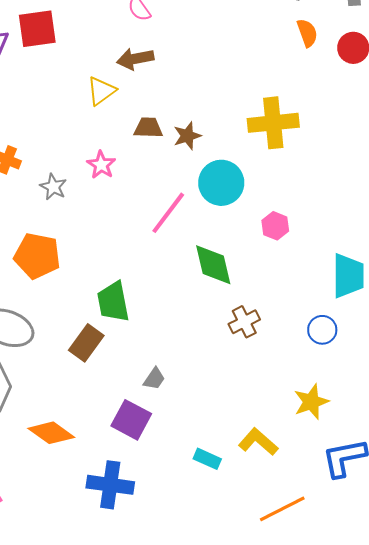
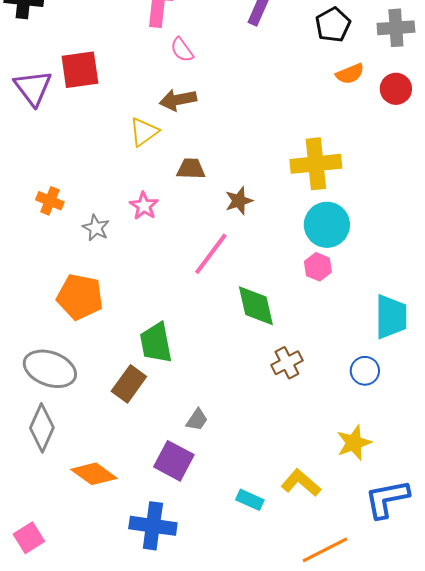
orange semicircle: (307, 33) -> (350, 74), turned 88
brown star: (187, 136) -> (239, 201), moved
cyan circle: (221, 183) -> (327, 225), moved

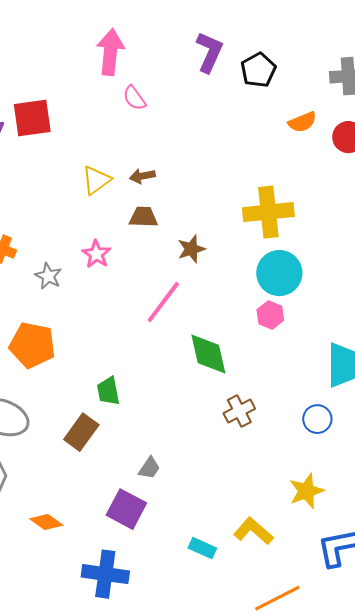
black pentagon: (333, 25) -> (258, 70), moved
brown arrow: (178, 100) -> (142, 176), moved, size x0.7
green trapezoid: (156, 343) -> (108, 391), size x0.7
orange diamond: (94, 474) -> (46, 522), size x0.7

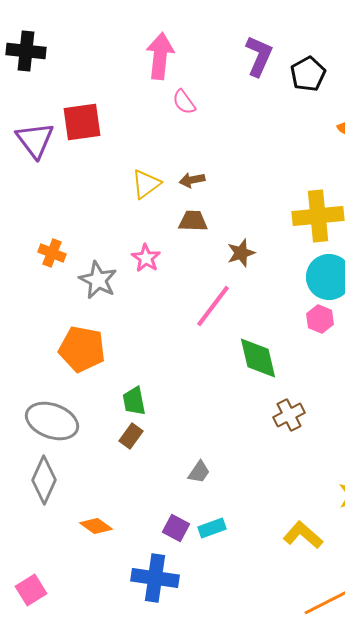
gray star: (48, 276) -> (98, 280), size x1.4
green trapezoid: (108, 391) -> (134, 401), moved
brown rectangle: (81, 432) -> (131, 436), size x0.7
purple square: (126, 509) -> (176, 528), moved, size x0.7
cyan rectangle: (202, 548) -> (212, 528), moved, turned -44

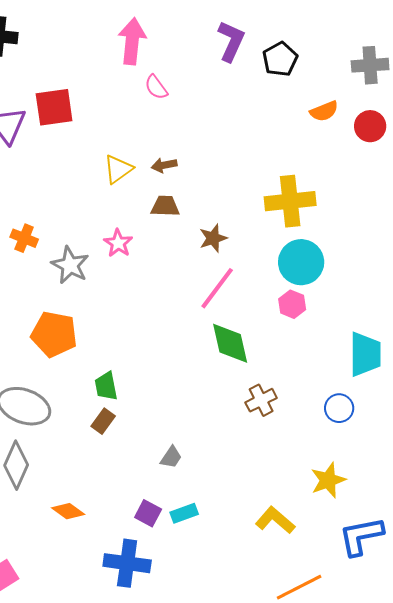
pink line: (213, 306) -> (217, 288), moved

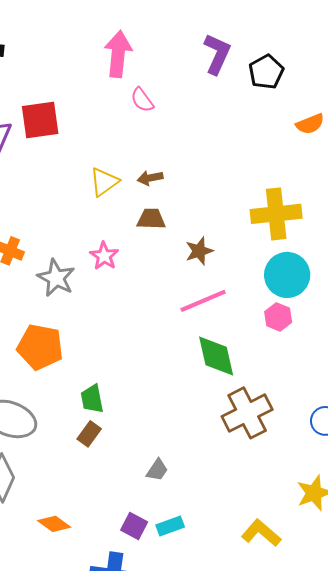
pink line: (217, 288) -> (203, 301), turned 30
brown cross: (261, 400) -> (247, 413), size x1.6

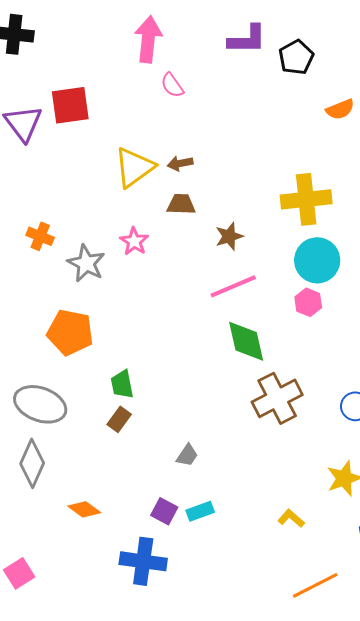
purple L-shape: (217, 54) -> (247, 39), turned 66
yellow triangle: (104, 182) -> (134, 167), size x1.4
yellow L-shape: (261, 533) -> (291, 518), size x0.7

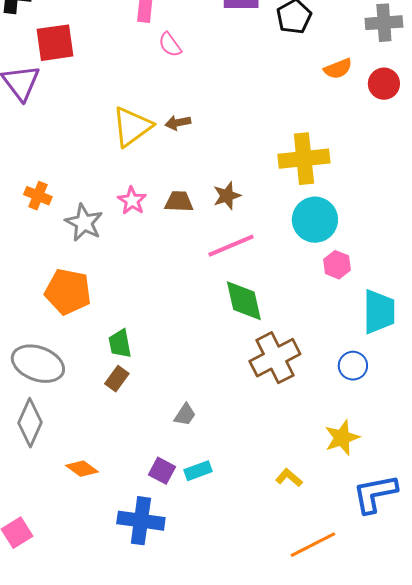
red square: (70, 105) -> (55, 43), moved
brown trapezoid: (181, 204) -> (179, 202), moved
pink hexagon: (308, 302) -> (337, 265), moved

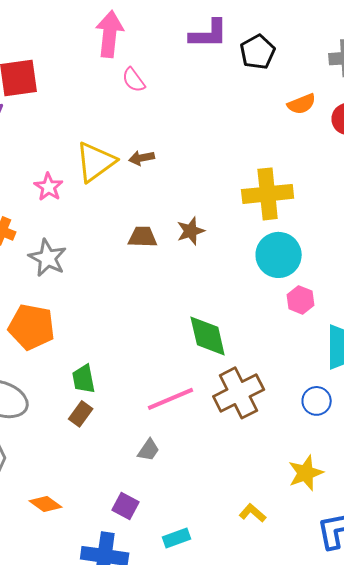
pink star: (132, 201) -> (49, 187), moved
pink line: (231, 246) -> (171, 399), moved
cyan rectangle: (198, 471) -> (177, 538), moved

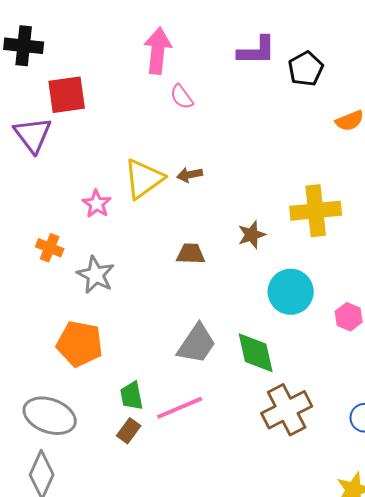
brown star: (191, 231) -> (252, 235), moved
cyan circle: (279, 255) -> (291, 292), moved
pink line: (171, 399) -> (180, 408), moved
gray trapezoid: (149, 450) -> (197, 344), moved, size x1.8

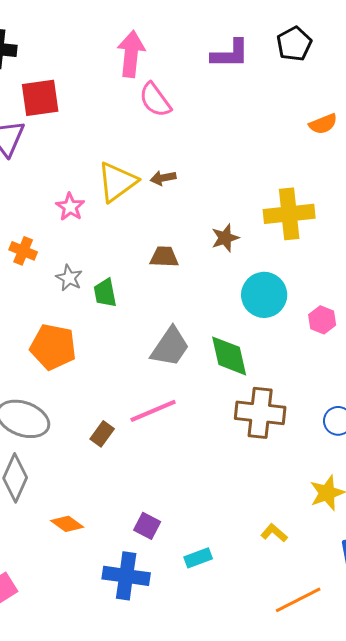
black pentagon: (306, 69) -> (294, 44), moved
pink semicircle: (182, 97) -> (155, 100), size x1.4
gray star: (96, 275) -> (69, 278), size x0.7
green trapezoid: (132, 396) -> (105, 293), moved
brown cross: (287, 410) -> (260, 413), turned 33

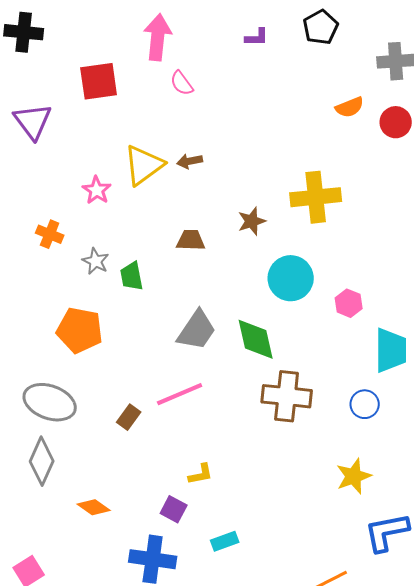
purple L-shape: (230, 54) -> (257, 37), size x0.6
red square: (40, 98) -> (99, 81), moved
pink semicircle: (155, 100) -> (182, 83), size x0.7
yellow L-shape: (274, 533) -> (201, 474), moved, turned 128

